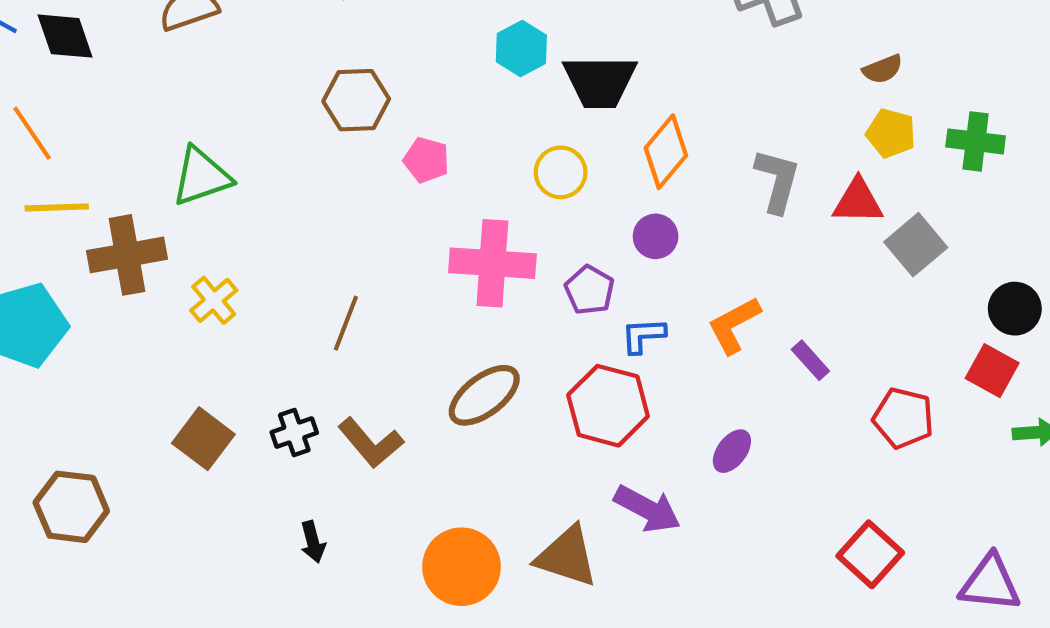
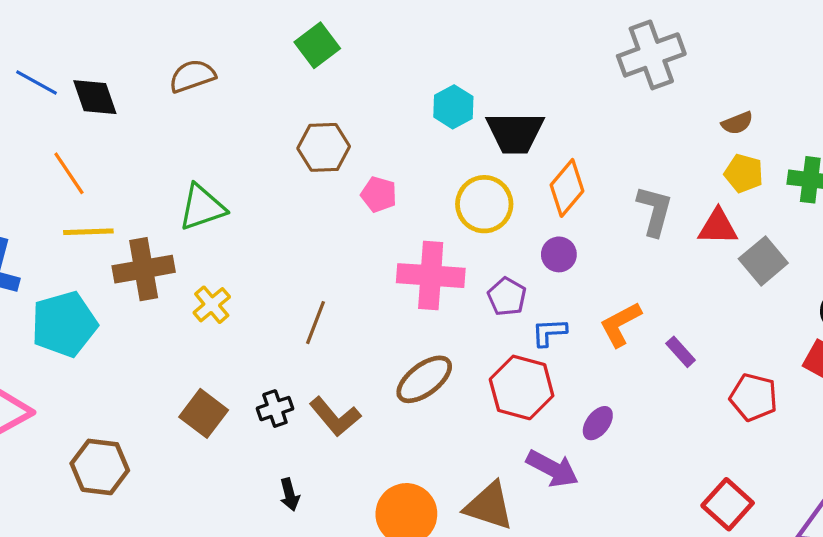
yellow circle: (561, 172) -> (484, 204), size x1.4
purple ellipse: (732, 451) -> (598, 423), moved

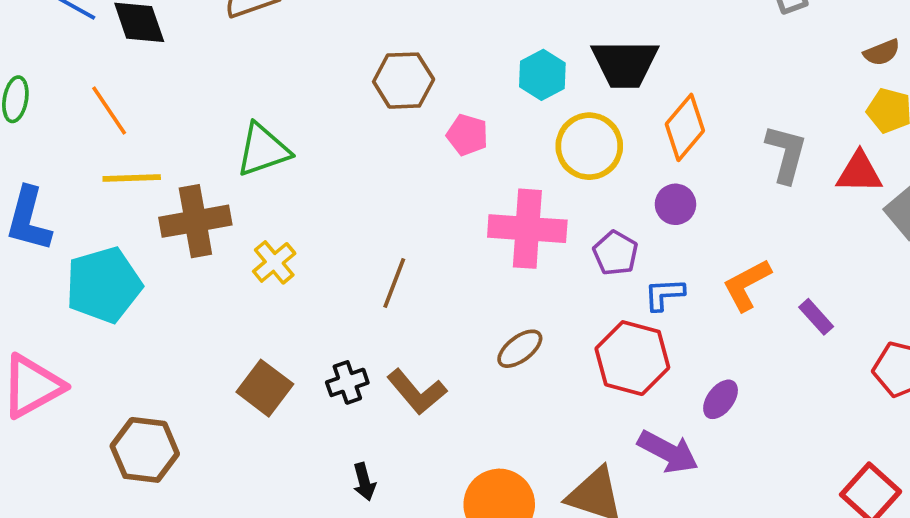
cyan hexagon: (453, 107) -> (542, 75), moved
brown ellipse: (424, 379) -> (520, 349), size x0.7

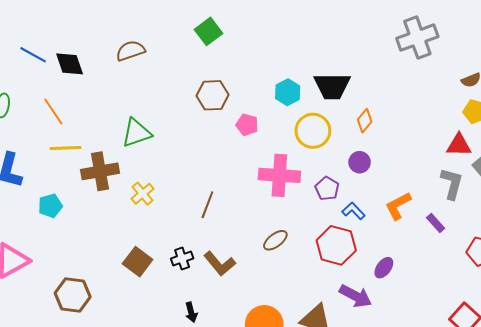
orange diamond: (685, 127) -> (365, 121), size x0.7
gray L-shape: (786, 154) -> (452, 184), moved
cyan pentagon: (104, 285) -> (50, 206), size x0.6
blue L-shape: (664, 294) -> (353, 211), turned 50

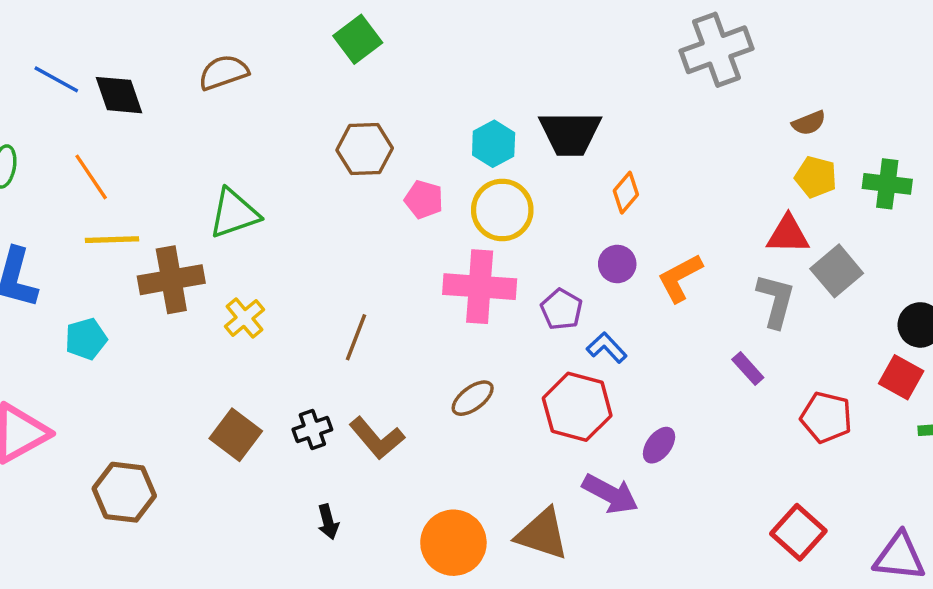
yellow circle: (313, 131) -> (502, 210), moved
orange L-shape: (398, 206) -> (680, 278), moved

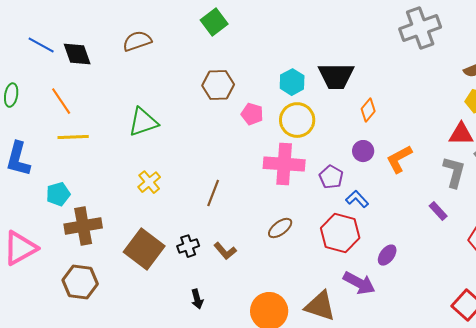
brown cross: (171, 280) -> (83, 226), moved
brown square: (236, 435) -> (144, 249), size x1.4
brown L-shape: (377, 438) -> (225, 251), size x0.7

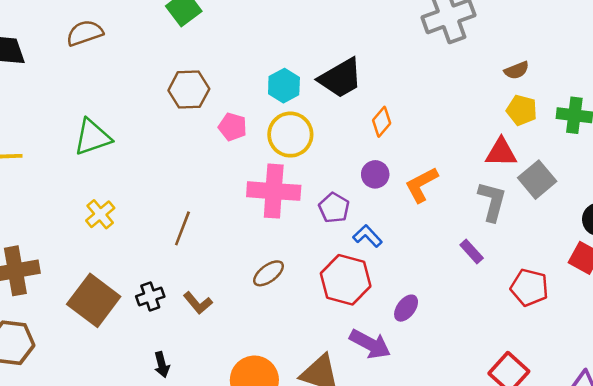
black trapezoid: (336, 76) -> (340, 78), turned -30

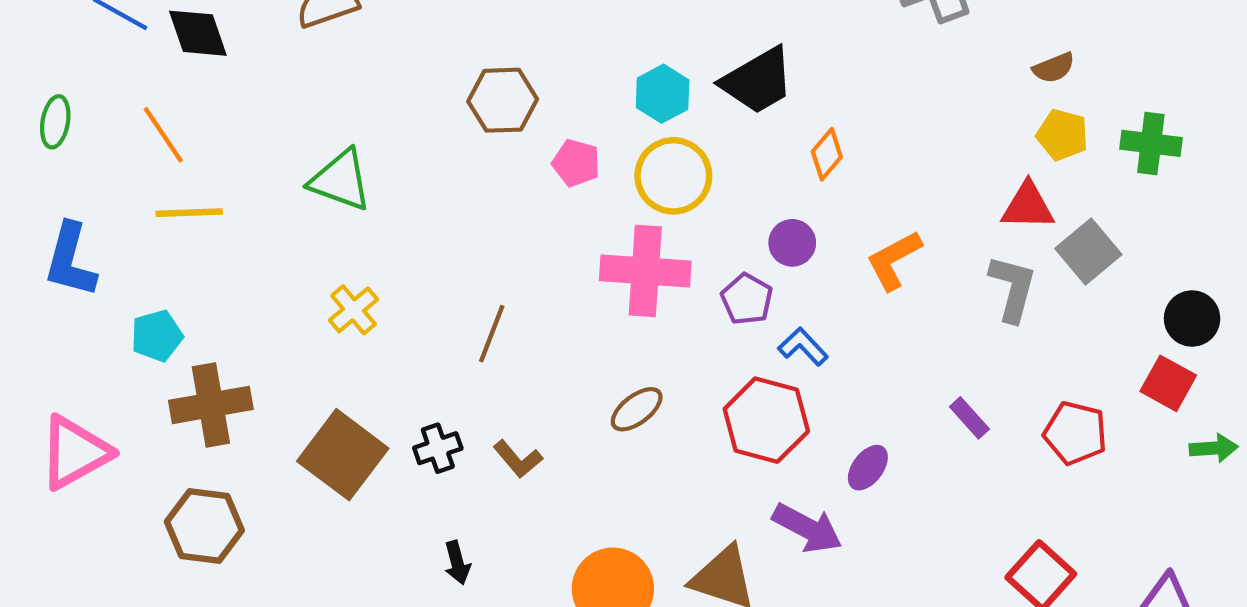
green triangle: (92, 137) -> (341, 180), turned 39
purple circle: (375, 174) -> (792, 243), moved
purple rectangle: (472, 251) -> (969, 418), moved

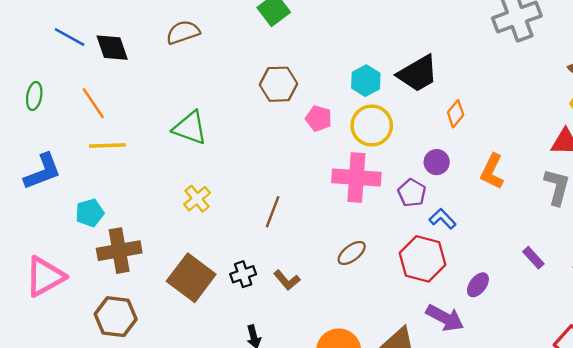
blue L-shape: (70, 260) -> (42, 172), turned -126
orange L-shape: (894, 260) -> (492, 172), turned -36

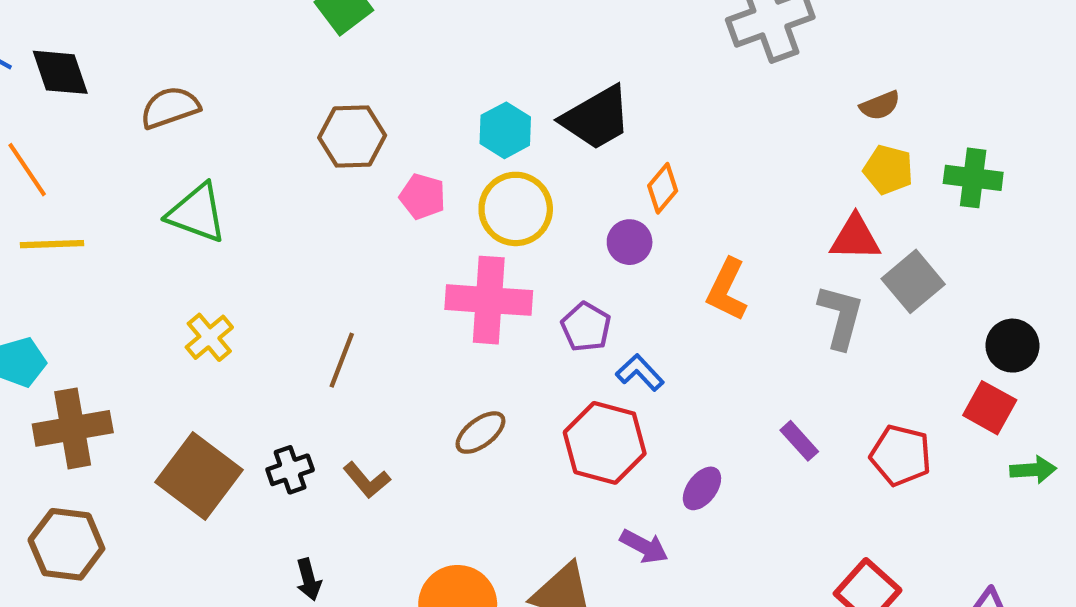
brown semicircle: (183, 32) -> (170, 108), moved
purple circle: (437, 162) -> (630, 242), moved
purple arrow: (445, 318) -> (644, 546), size x0.7

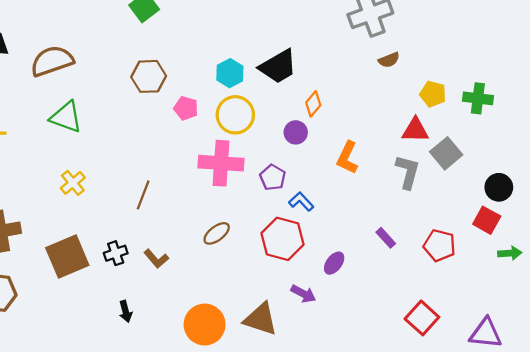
brown semicircle: (880, 105) -> (389, 60), moved
brown semicircle: (170, 108) -> (52, 61), size x1.4
brown square: (199, 476) -> (67, 256), turned 30

